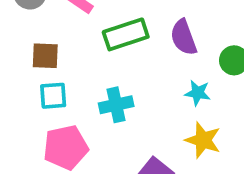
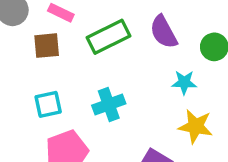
brown square: (45, 56) -> (47, 46), moved

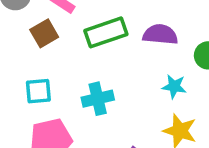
purple semicircle: (164, 32) -> (160, 34), turned 116
brown square: (47, 46) -> (44, 33), turned -32

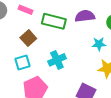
green rectangle: (106, 32) -> (54, 21), turned 45
brown square: (44, 33) -> (28, 38), moved

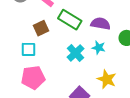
cyan star: (99, 44) -> (99, 48), moved
cyan cross: (57, 60) -> (76, 53), moved, turned -36

